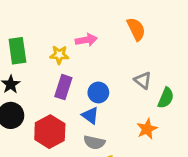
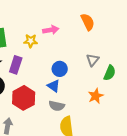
gray triangle: (143, 80) -> (93, 60), turned 32
purple rectangle: (63, 87) -> (16, 65), moved

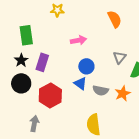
pink arrow: (51, 30) -> (78, 40), moved
yellow star: (31, 41) -> (57, 10), moved
gray semicircle: (57, 106) -> (101, 90), moved

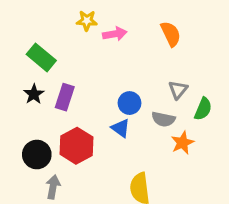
green rectangle: (26, 35) -> (41, 57), turned -42
pink arrow: (78, 40) -> (115, 34), moved
black circle: (21, 83) -> (37, 155), moved
gray semicircle: (101, 90) -> (163, 119), moved

